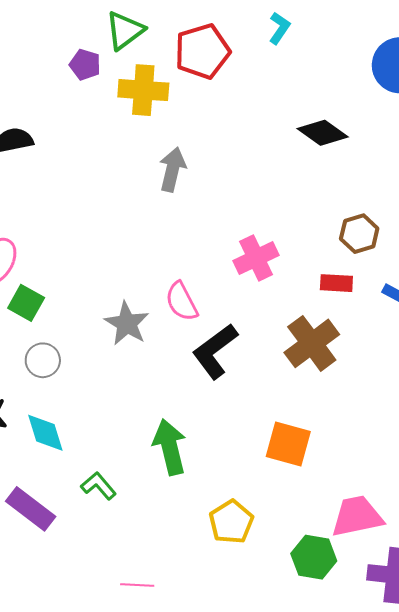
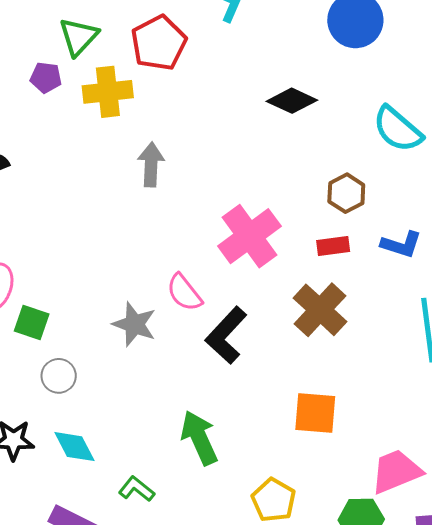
pink cross: (256, 258) -> (249, 236), size x1.4

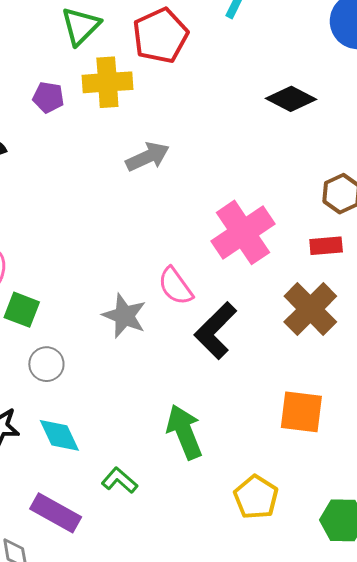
purple pentagon: (46, 77) -> (48, 97), moved
gray arrow: (151, 164) -> (148, 157), turned 60

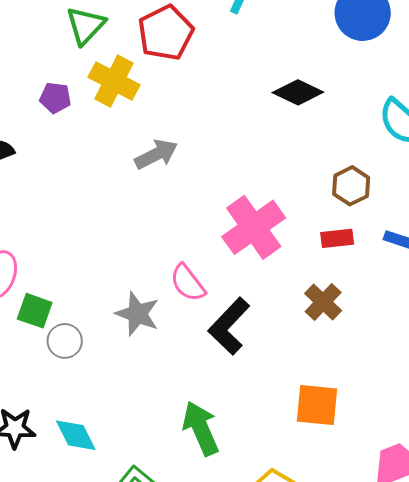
yellow cross: (107, 82) -> (114, 81), turned 33
brown cross: (310, 309) -> (323, 302), size x0.7
gray circle: (46, 364) -> (65, 341), moved

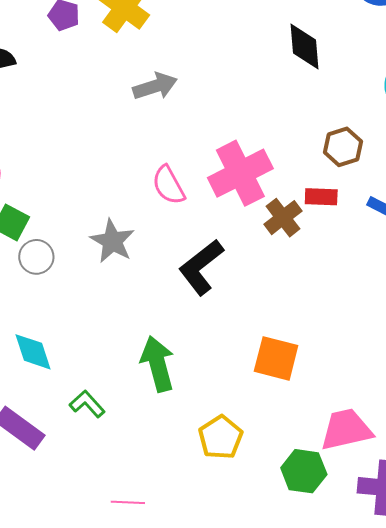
black diamond: (298, 92) -> (305, 47), turned 51
pink semicircle: (188, 283) -> (169, 185), moved
brown cross: (323, 302) -> (283, 218), moved

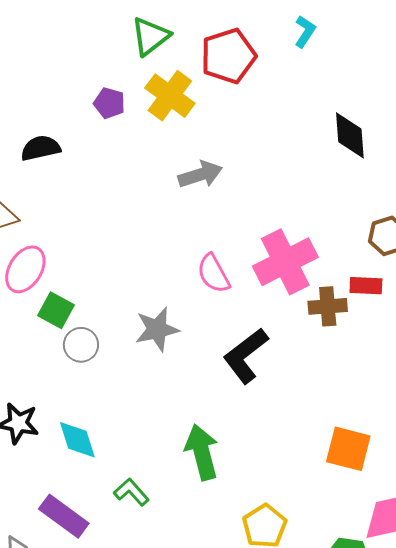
brown cross: (283, 218) -> (328, 306), turned 33
gray star: (112, 241) -> (157, 329), turned 30
orange square: (276, 358) -> (348, 449), moved

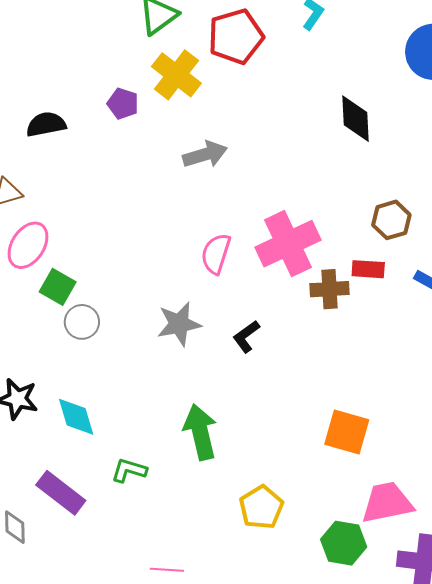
purple pentagon: (109, 103) -> (123, 104), moved
pink semicircle: (213, 274) -> (216, 254), turned 45
gray star: (157, 329) -> (179, 324), moved
black L-shape: (246, 356) -> (246, 336), size x0.6
green L-shape: (131, 492) -> (129, 470), turned -33

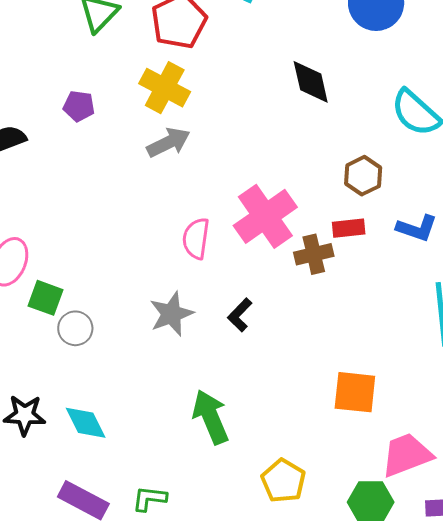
yellow cross: (176, 75) -> (165, 88), moved
green L-shape: (129, 470) -> (149, 499), moved

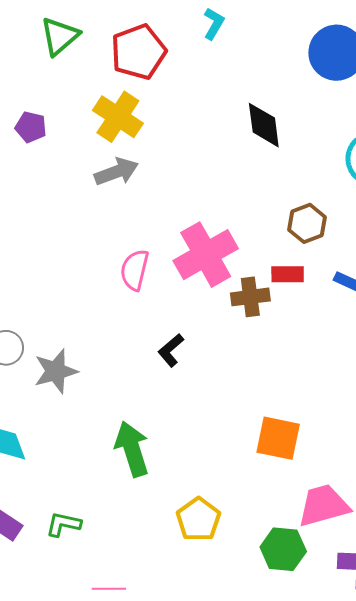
gray star: (171, 314) -> (56, 371), moved

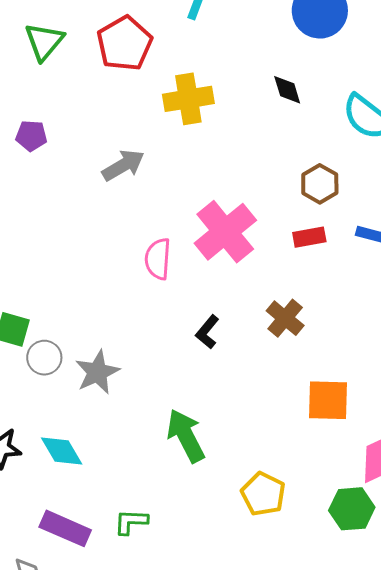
yellow cross: (118, 117) -> (188, 99), moved, turned -33
black diamond: (264, 125) -> (287, 90), moved, size x0.7
brown cross: (250, 297) -> (285, 318), moved, turned -33

